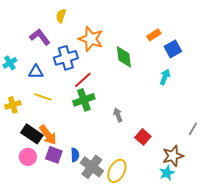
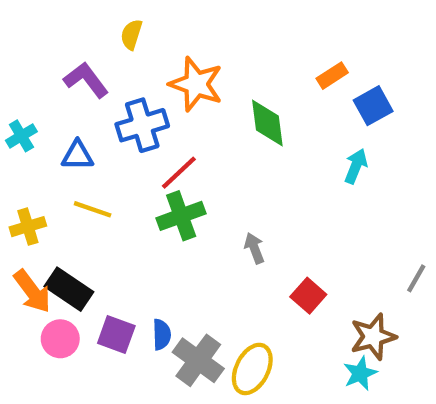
orange arrow: (48, 135) -> (32, 291), moved

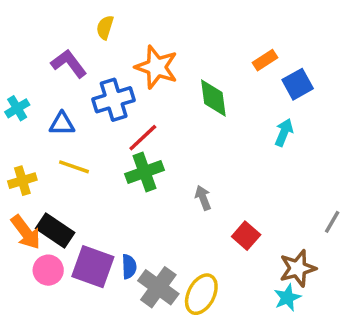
purple square: (116, 334) -> (93, 267), size x1.4

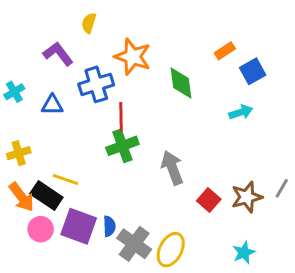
cyan arrow: (284, 132) -> (241, 112), turned 50
red line: (143, 138) -> (121, 117), turned -48
yellow line: (74, 167) -> (65, 179), moved
gray arrow: (203, 198) -> (172, 168), size x1.6
brown star: (298, 268) -> (247, 197), moved

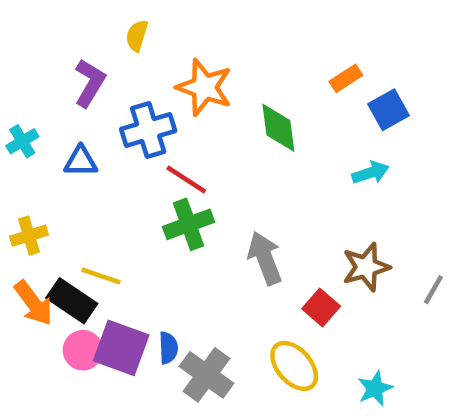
purple L-shape: (58, 54) -> (90, 83), turned 68
red line: (121, 117) -> (186, 179), turned -56
brown star: (247, 197) -> (366, 267), moved
pink circle: (41, 229) -> (83, 350), moved
yellow ellipse: (171, 250) -> (294, 366), moved, turned -68

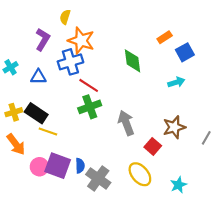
orange star: (204, 87) -> (81, 41), moved
black rectangle: (72, 301) -> (36, 113), moved

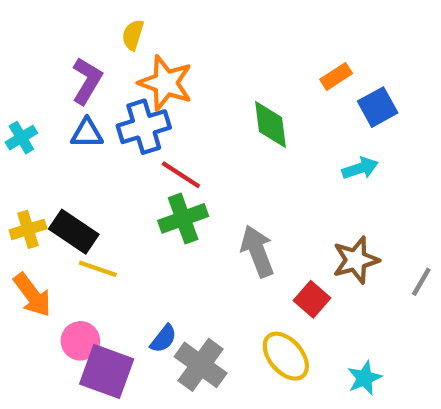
blue triangle: (38, 77) -> (87, 133), moved
purple square: (58, 166) -> (107, 371), moved
blue semicircle: (80, 166) -> (163, 339), turned 40

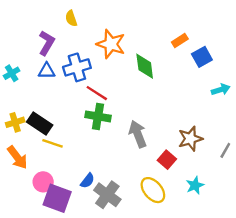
yellow semicircle: (133, 35) -> (71, 18), turned -35
orange star: (166, 83) -> (111, 44), moved
cyan arrow: (360, 168) -> (221, 90), moved
green cross: (183, 218) -> (98, 116), turned 30
cyan star: (364, 378) -> (195, 185), moved

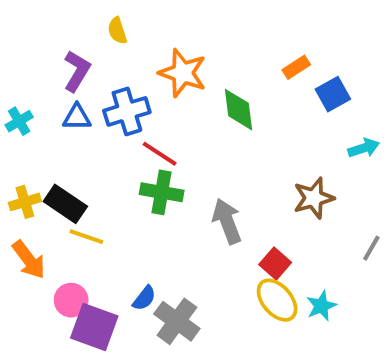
brown star: (190, 139) -> (314, 198), moved
yellow ellipse: (153, 190) -> (277, 300), moved

